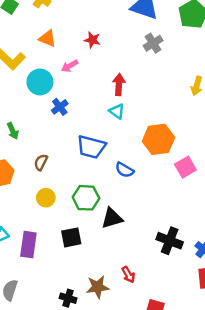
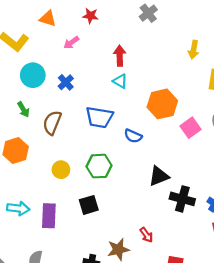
cyan circle: (40, 82) -> (33, 75), moved
brown semicircle: (41, 162) -> (52, 123), moved, size x1.5
black triangle: (112, 218) -> (159, 176), moved

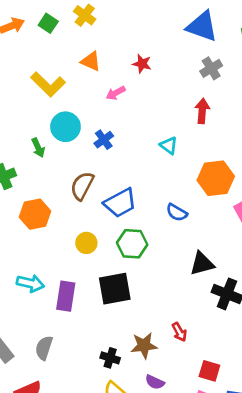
red arrow: (120, 56) -> (202, 111), moved
green arrow: (23, 109) -> (38, 148), moved
blue trapezoid: (99, 117) -> (120, 203), moved, turned -44
black square: (89, 205) -> (115, 289), size x1.4

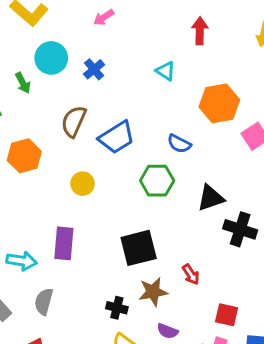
green hexagon: (132, 244) -> (157, 181), moved
cyan arrow: (30, 283) -> (22, 261), moved
black square: (115, 289) -> (139, 248), moved

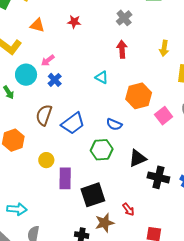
pink arrow: (104, 17) -> (48, 60), moved
yellow circle: (83, 184) -> (46, 160), moved
purple rectangle: (64, 243) -> (65, 178), moved

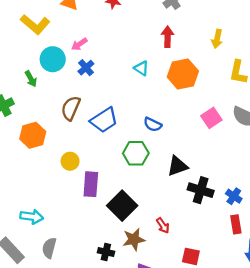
orange hexagon: (139, 96) -> (183, 74), moved
black square: (93, 195) -> (122, 206), turned -30

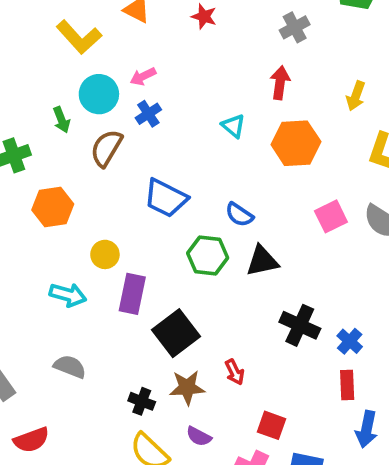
brown semicircle: (71, 108) -> (106, 148), moved
blue trapezoid: (104, 120) -> (166, 198), turned 52
black triangle: (177, 166) -> (262, 261), moved
cyan arrow: (32, 217) -> (68, 295), moved
gray semicircle: (49, 248) -> (70, 367), moved, turned 90

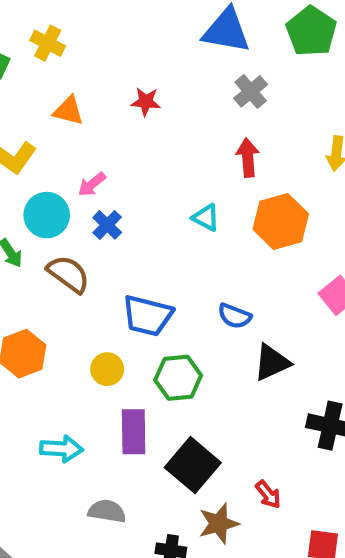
brown semicircle: (106, 148) -> (68, 274), turned 108
yellow circle: (105, 254) -> (107, 369), moved
green hexagon: (208, 256) -> (178, 378), moved
gray semicircle: (70, 367) -> (107, 511), moved

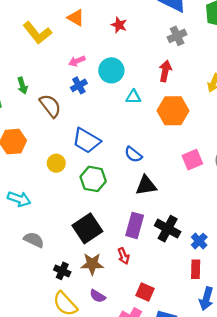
cyan circle: (47, 215) -> (111, 70), moved
cyan triangle: (206, 218) -> (133, 97), turned -42
purple rectangle: (134, 432) -> (135, 225), moved

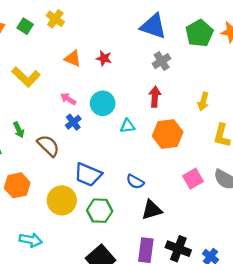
orange triangle: (76, 18) -> (73, 59), moved
pink arrow: (77, 61) -> (68, 99), turned 63
yellow circle: (56, 163) -> (62, 200), size x1.6

